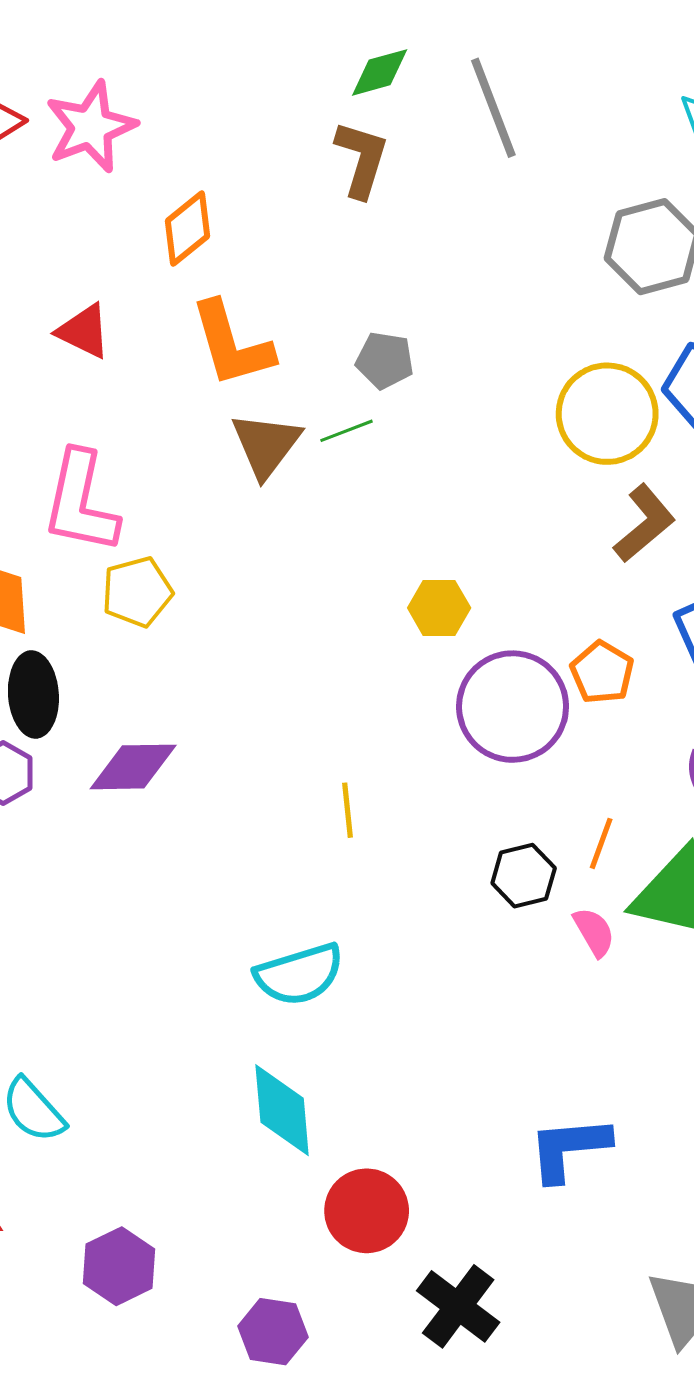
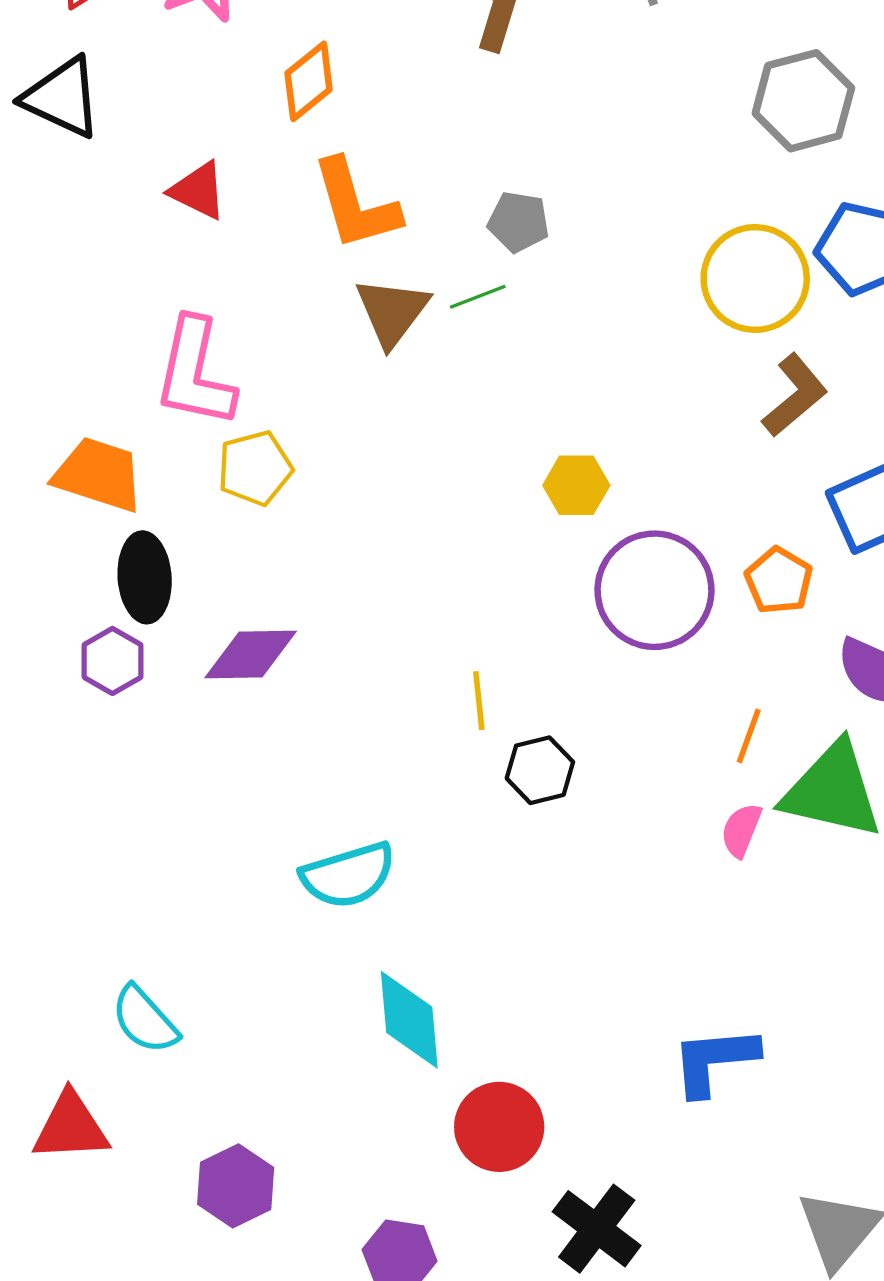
orange pentagon: (602, 672) -> (779, 581), moved
black hexagon: (524, 876) -> (540, 770), moved
pink semicircle: (594, 932) -> (741, 830), turned -128
cyan semicircle: (299, 974) -> (348, 875), moved

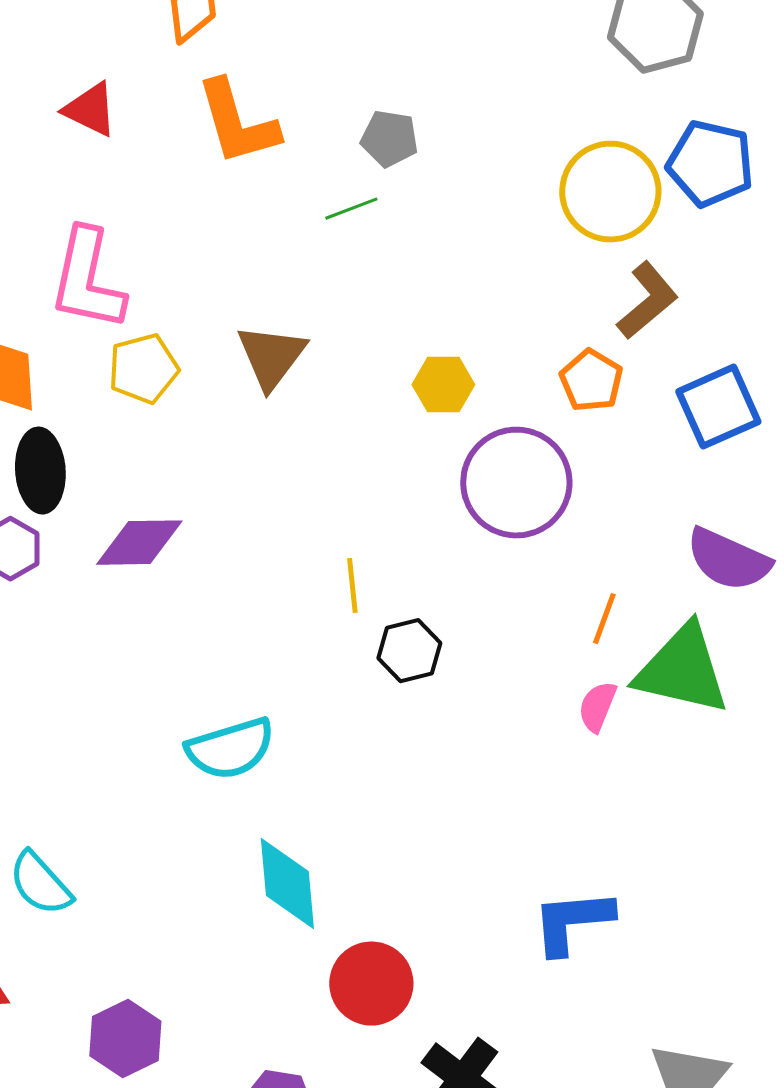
brown triangle: (392, 312) -> (271, 357), moved
orange pentagon: (779, 581) -> (591, 381), moved

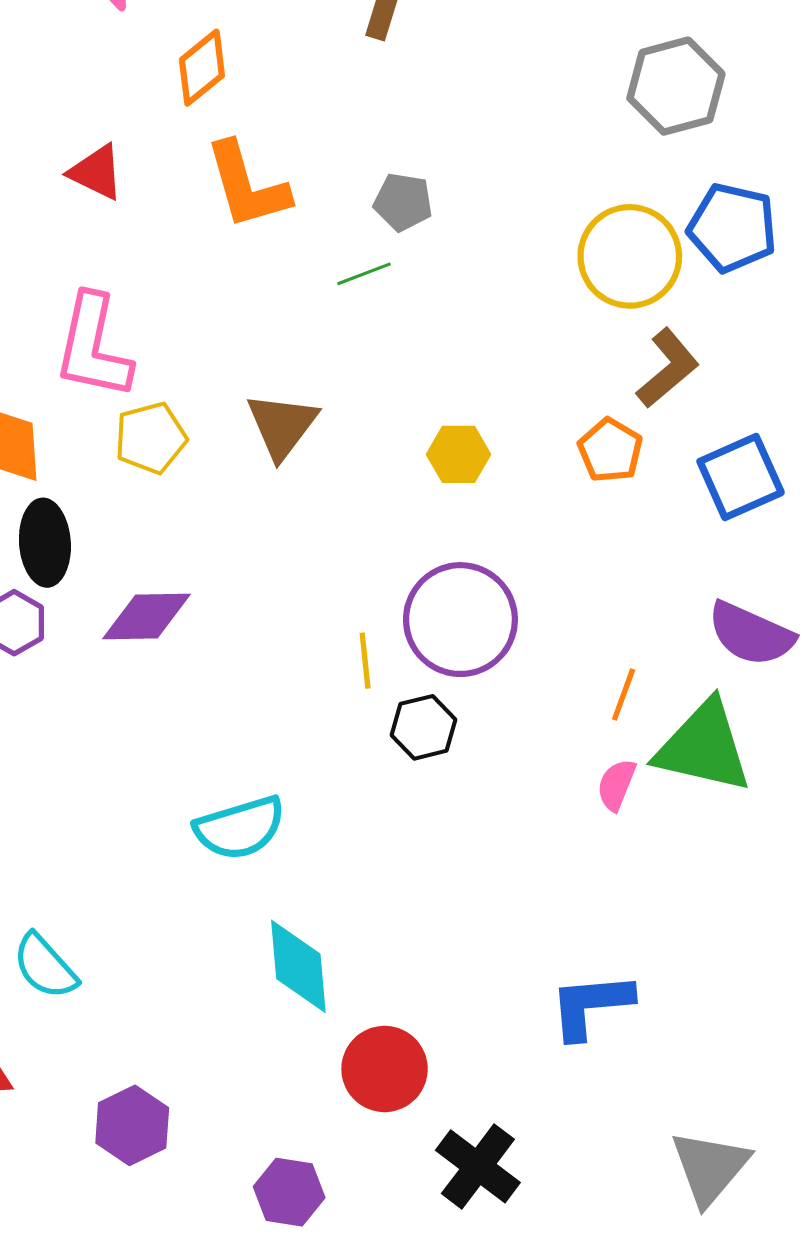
purple circle: (516, 483) -> (460, 620), moved

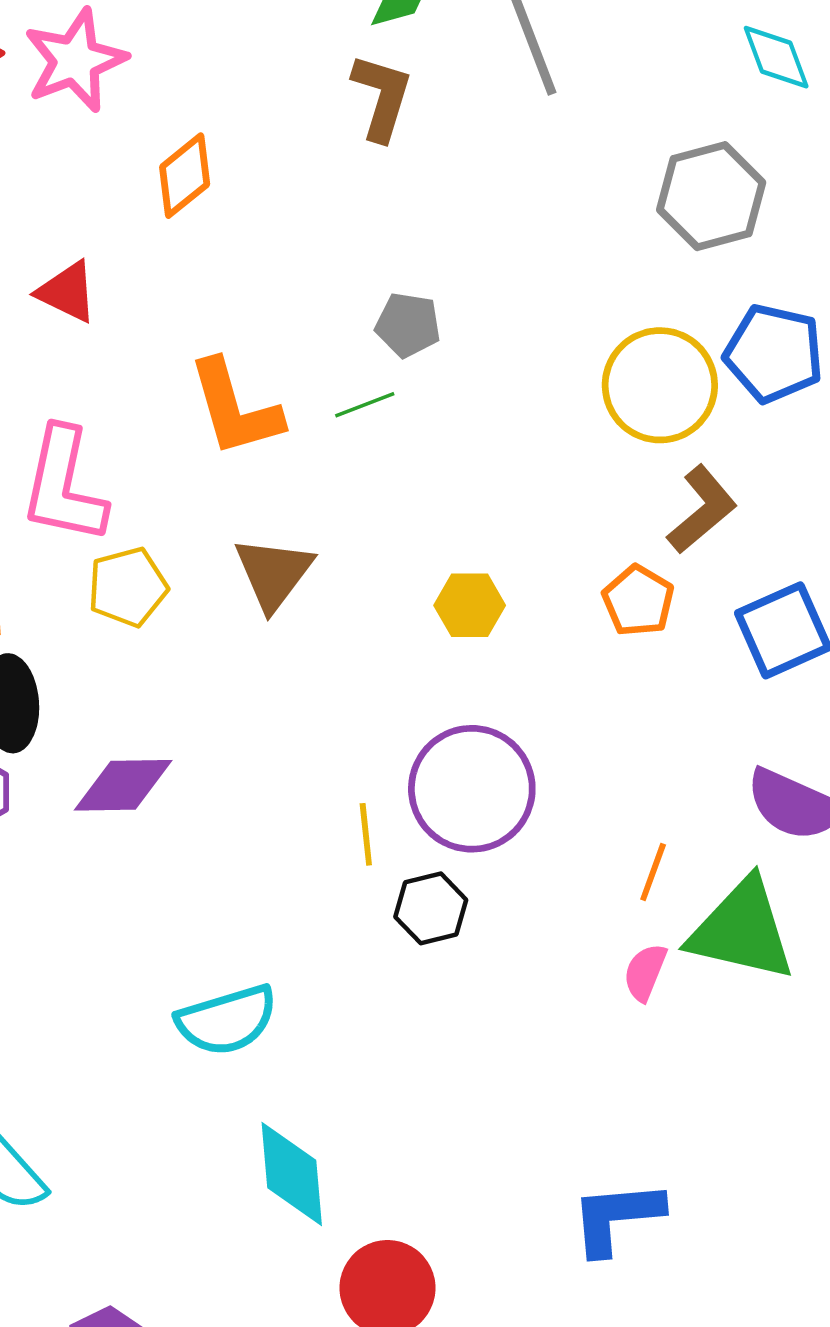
orange L-shape: (247, 186) -> (235, 408), moved

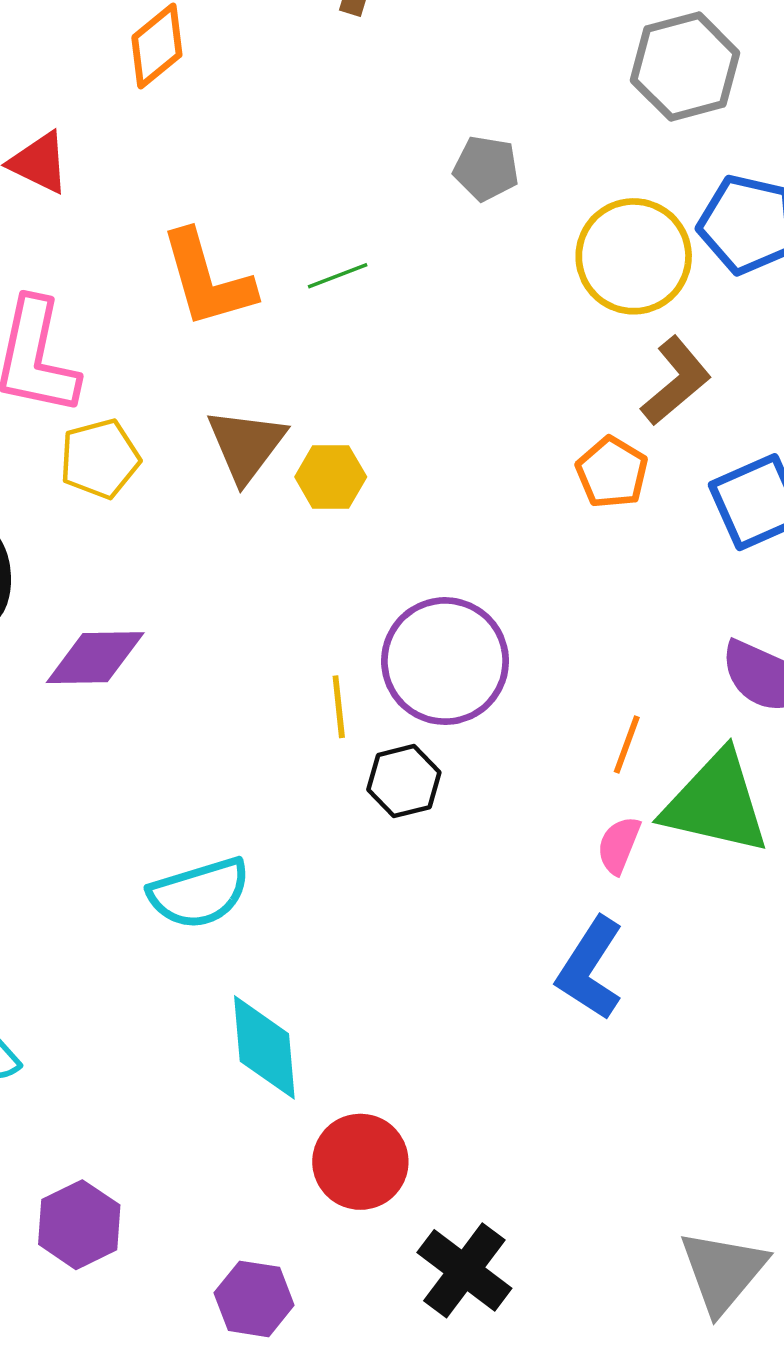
gray pentagon: (408, 325) -> (486, 168), moved
yellow hexagon: (470, 605) -> (331, 477), moved
blue L-shape: (617, 1217) -> (590, 969), moved, turned -52

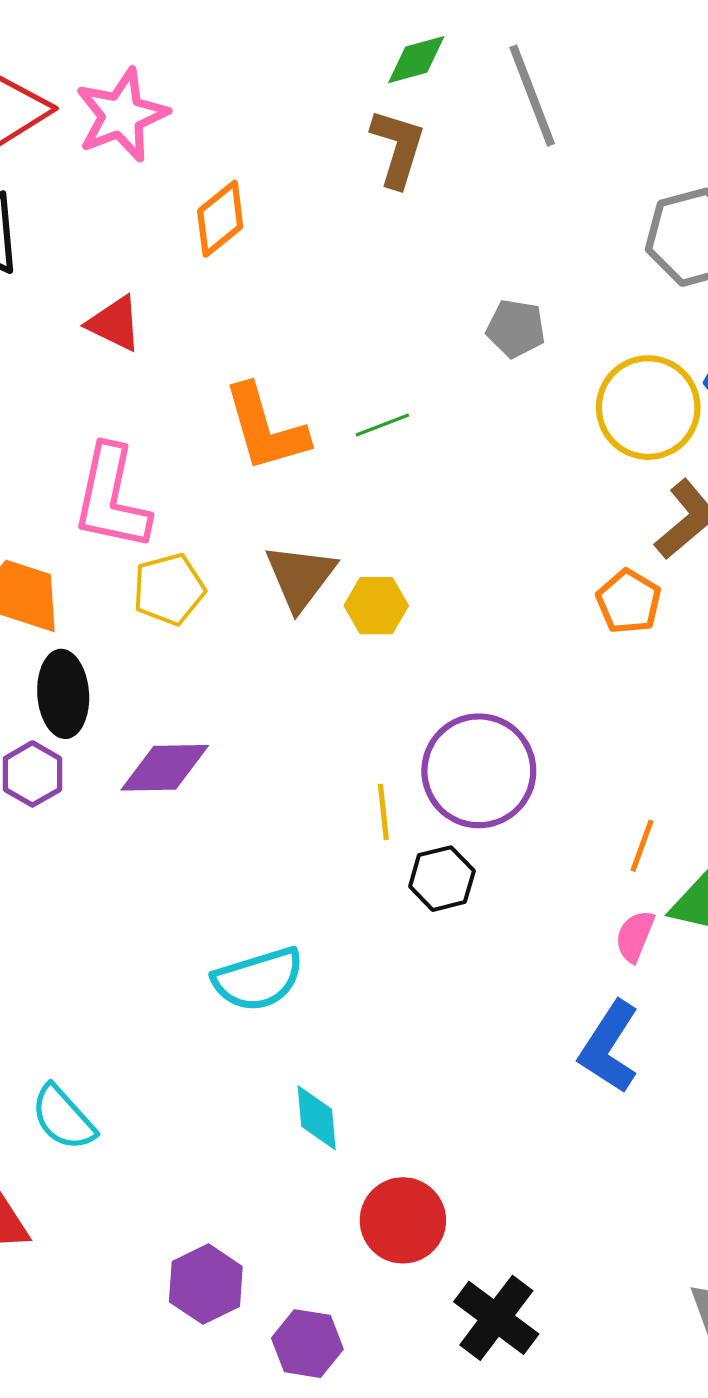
cyan diamond: (264, 1047) -> (317, 1118), size x0.7
purple hexagon: (79, 1225) -> (206, 1284), moved

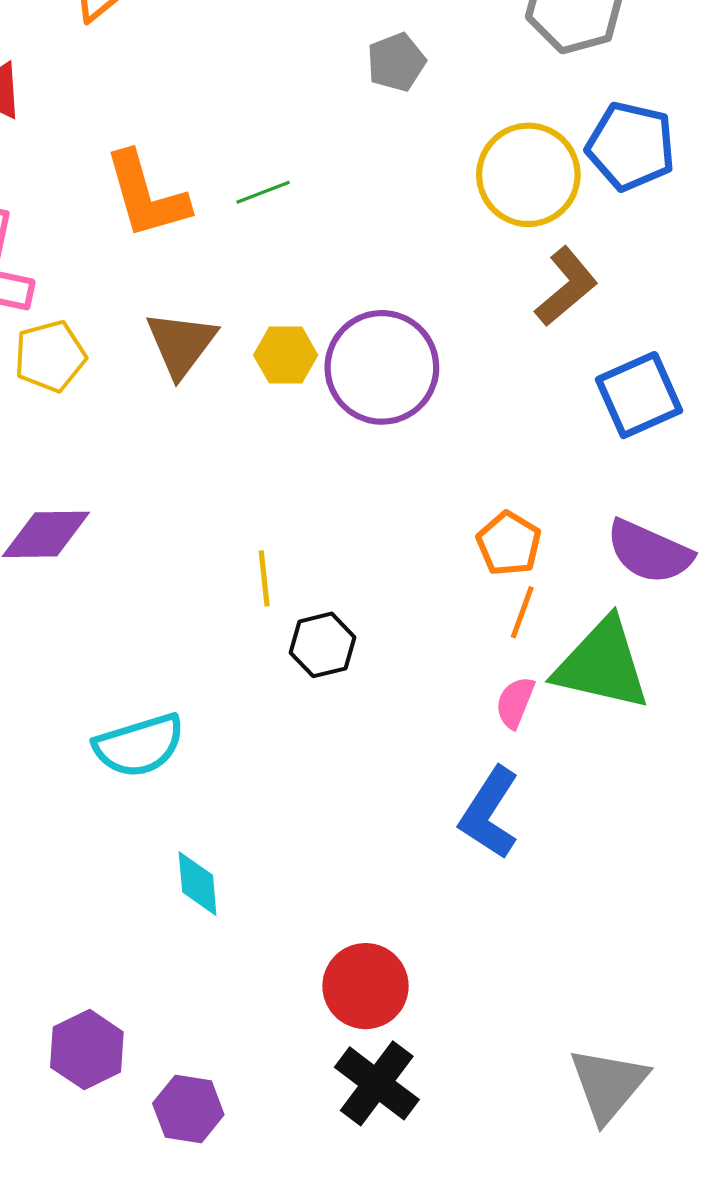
gray pentagon: (516, 329) -> (396, 62), moved, turned -30
orange pentagon: (629, 602) -> (509, 544), moved
yellow hexagon: (376, 606) -> (286, 355), moved
purple circle: (479, 771) -> (382, 367), moved
red circle: (403, 1220) -> (366, 986), moved

